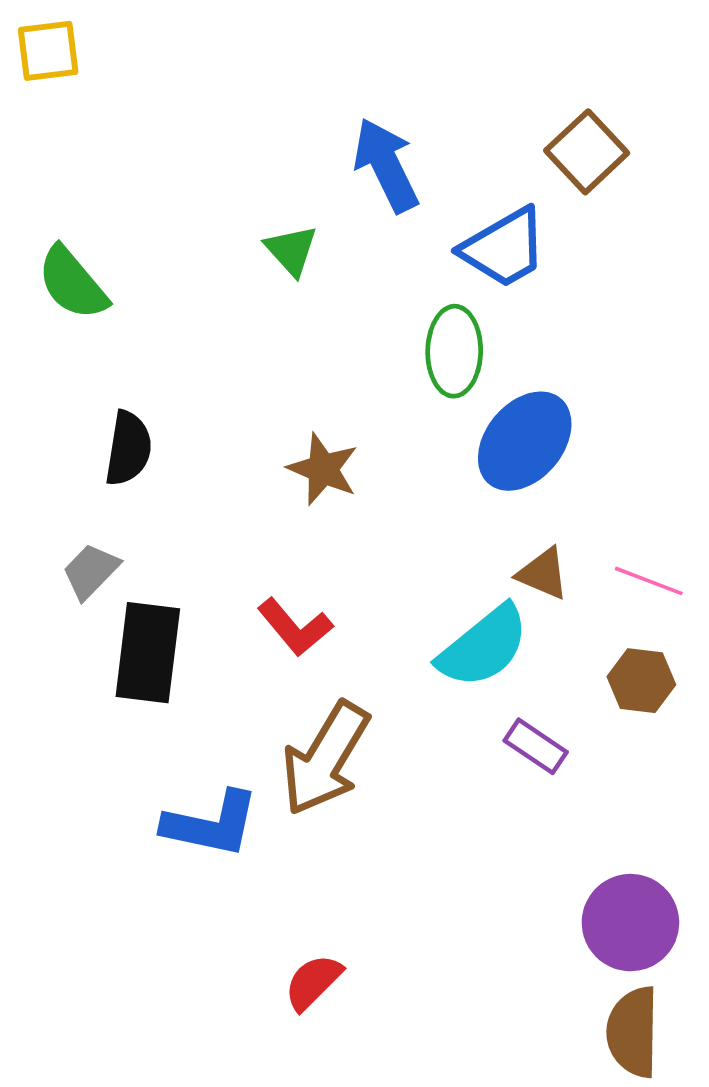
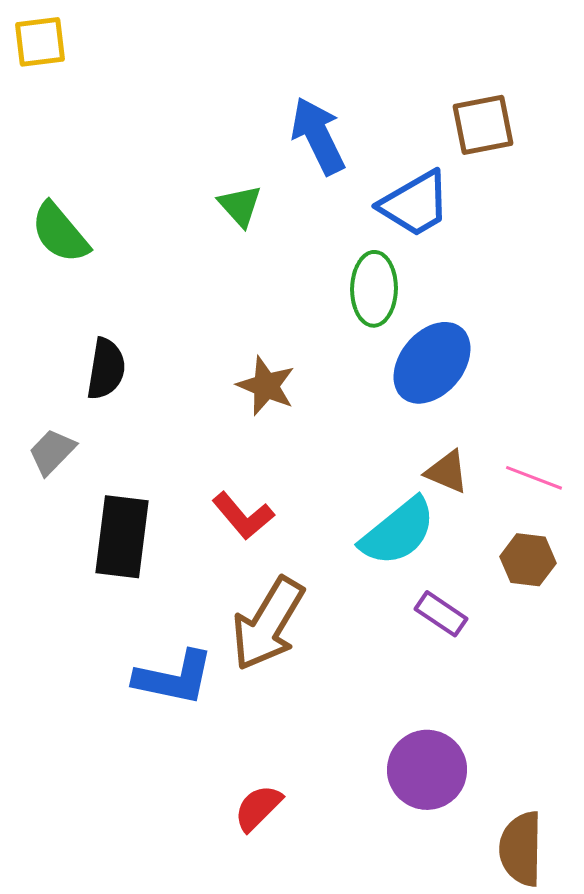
brown square: (587, 152) -> (483, 125), turned 32
gray trapezoid: (91, 571) -> (52, 452), moved
purple circle: (630, 923) -> (427, 770), moved

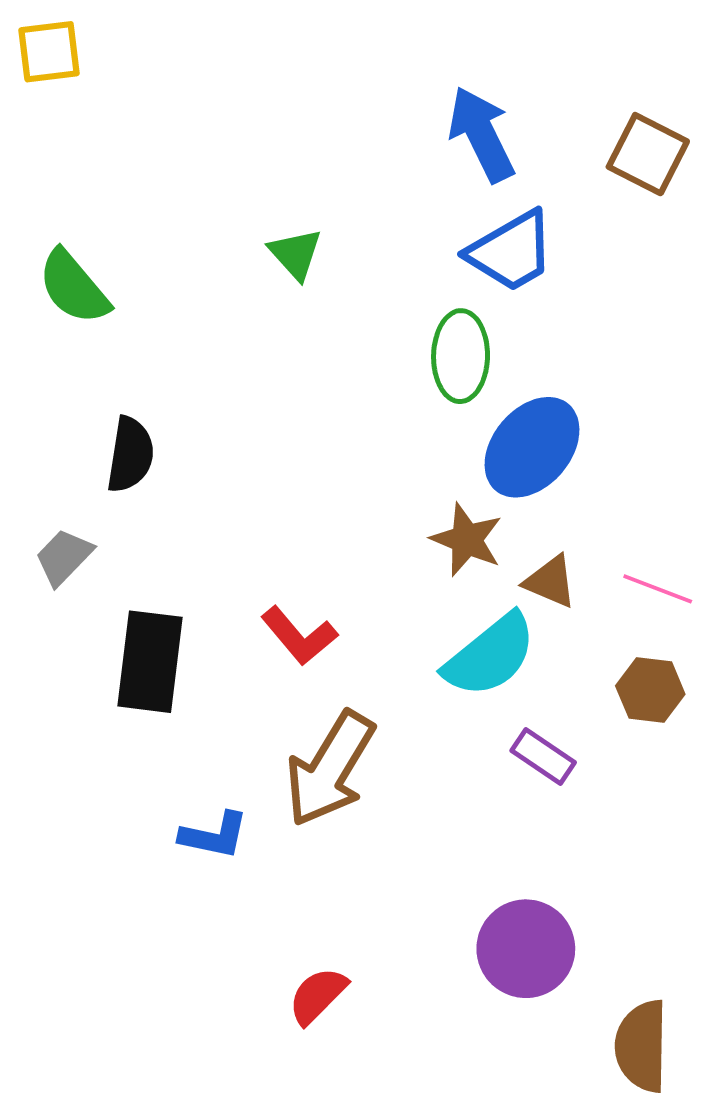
brown square: (483, 125) -> (648, 154), moved, turned 38
blue arrow: (318, 136) -> (481, 134), moved
brown star: (266, 386) -> (467, 540), moved
blue L-shape: (174, 678) -> (214, 835), size x0.7

